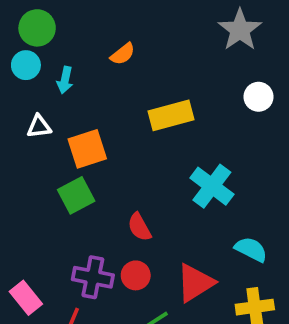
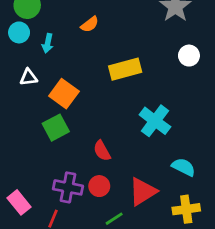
orange square: (87, 149) -> (64, 94), turned -36

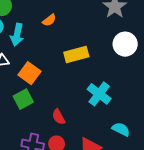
cyan arrow: (48, 43) -> (17, 35), size x1.5
white circle: (189, 56) -> (125, 44), size x1.5

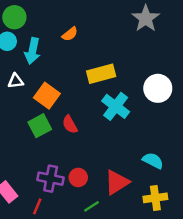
white circle: (125, 44) -> (158, 88), moved
cyan cross: (99, 94) -> (116, 106), moved
red semicircle: (59, 117) -> (70, 124), moved

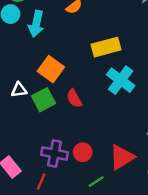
white triangle: (16, 81) -> (19, 90), moved

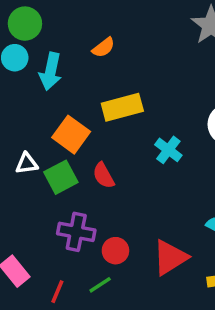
yellow rectangle: (106, 47) -> (122, 107), moved
cyan cross: (121, 80) -> (168, 150), size x0.7
purple cross: (55, 153) -> (76, 232), moved
green line: (96, 182) -> (100, 285), moved

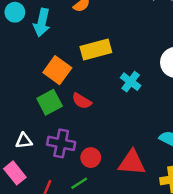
white triangle: (27, 164) -> (24, 141), moved
red semicircle: (104, 176) -> (82, 101), turned -30
red triangle: (170, 257) -> (132, 163), turned 36

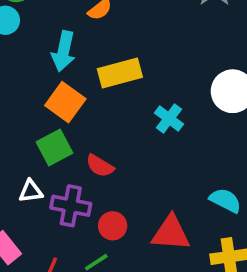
cyan arrow: (42, 23) -> (64, 51), moved
red semicircle: (82, 101) -> (100, 166), moved
white triangle: (24, 141) -> (31, 191), moved

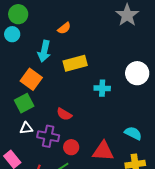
orange square: (65, 102) -> (31, 79), moved
cyan cross: (169, 118) -> (102, 88), turned -35
green square: (54, 148) -> (24, 103), moved

